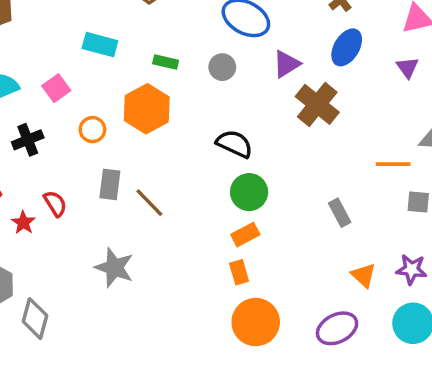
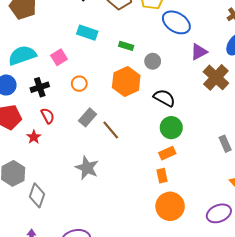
gray circle: (222, 67) -> (153, 61), moved
orange hexagon: (147, 109) -> (126, 81), moved
gray rectangle: (110, 184) -> (88, 117), turned 30
red semicircle: (55, 204) -> (48, 116), moved

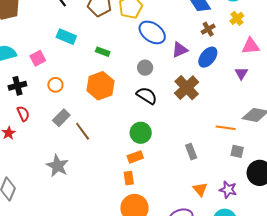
purple triangle: (199, 52) -> (180, 50), moved
gray circle: (153, 61) -> (145, 68), moved
black semicircle: (164, 98) -> (147, 96), moved

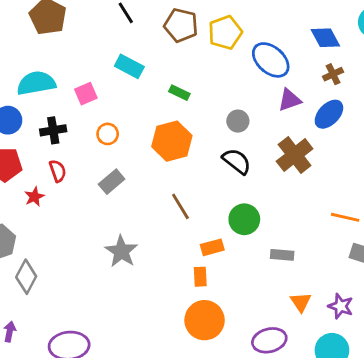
blue ellipse: (152, 32) -> (271, 60), moved
brown line: (83, 131) -> (180, 206), moved
green circle: (141, 133) -> (244, 219), moved
gray rectangle: (191, 152) -> (282, 255), moved, turned -70
gray star: (57, 166) -> (121, 251), moved

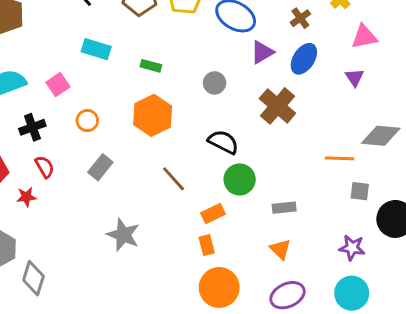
black semicircle: (237, 161) -> (223, 142), moved
red star: (34, 197) -> (26, 197), turned 30
orange triangle: (301, 302) -> (280, 249), moved

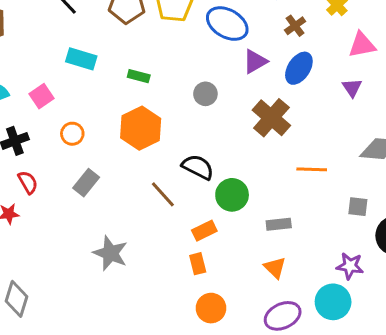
black semicircle: (223, 142) -> (198, 167), moved
orange line: (340, 158) -> (312, 169), moved
orange circle: (219, 287) -> (211, 308), size x0.7
cyan circle: (352, 293) -> (333, 302), moved

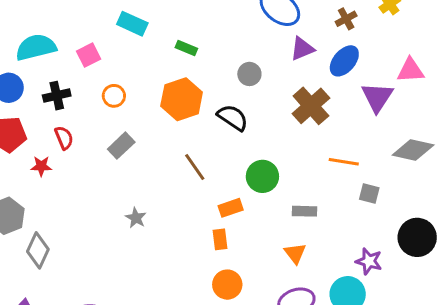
pink triangle: (362, 45) -> (410, 70), moved
purple triangle: (352, 88) -> (377, 97), moved, size x1.6
black semicircle: (198, 167) -> (233, 118), moved
gray square: (358, 207) -> (369, 193), moved
gray star: (110, 253) -> (136, 218), size x0.6

